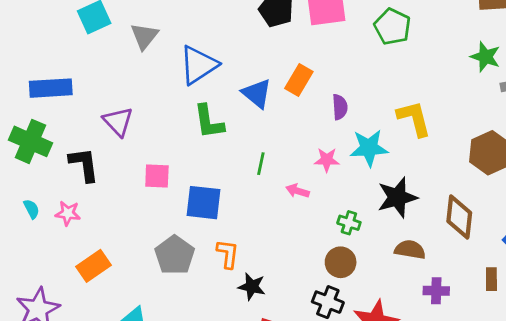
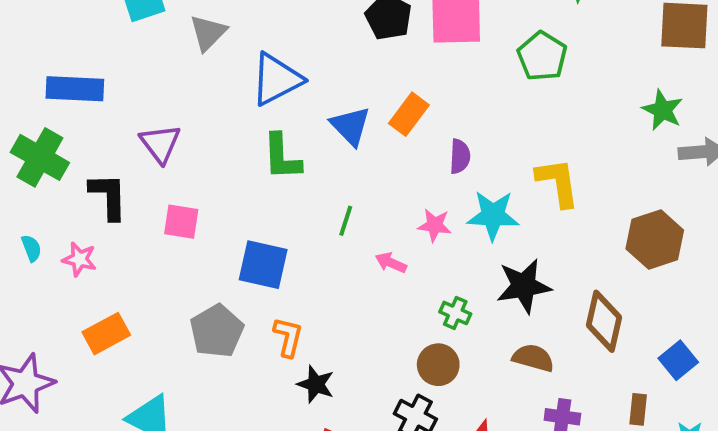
pink square: (157, 176) -> (181, 222), moved

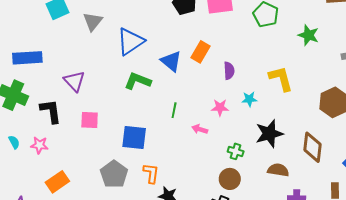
green star: (663, 110) -> (308, 35), moved
green L-shape: (282, 157) -> (138, 81), turned 120
cyan star: (493, 215) -> (249, 99), size x0.6

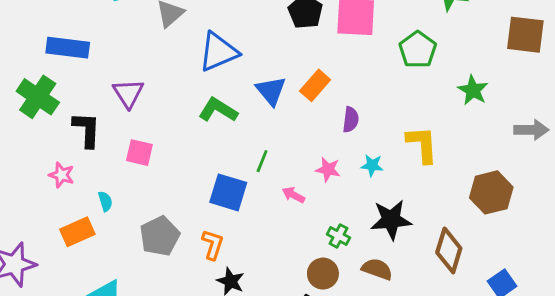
blue square: (134, 137) -> (228, 192), moved
cyan semicircle: (14, 142) -> (105, 201), moved
brown semicircle: (278, 170) -> (377, 269), moved

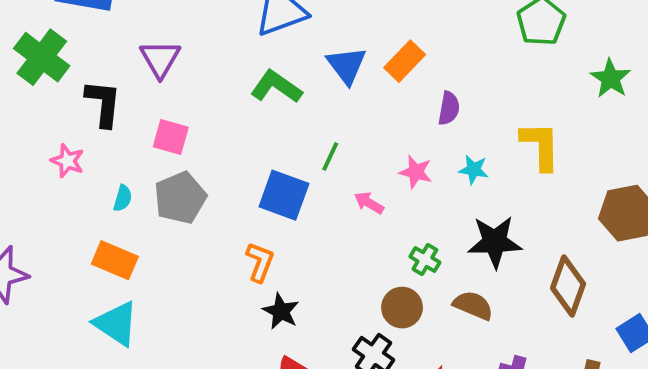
cyan semicircle: (105, 201) -> (123, 198), turned 30
orange rectangle: (77, 232) -> (115, 260), moved, turned 44
gray pentagon: (160, 236) -> (180, 198), moved

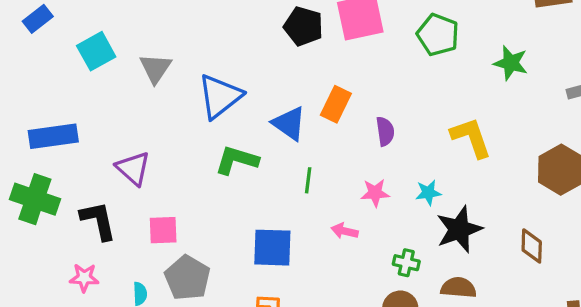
green line: (330, 156) -> (308, 180), moved
cyan star: (474, 170) -> (428, 193), moved
brown diamond: (568, 286) -> (532, 246), size x0.7

